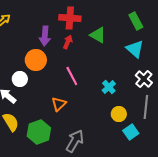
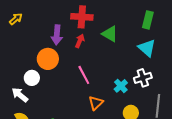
green rectangle: (136, 21) -> (148, 20), turned 42
white cross: (144, 79) -> (143, 78), moved, turned 30
orange triangle: (59, 104) -> (96, 103), moved

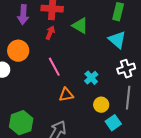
purple arrow: (57, 35) -> (23, 15), moved
white cross: (143, 78) -> (126, 69), moved
orange triangle: (96, 103) -> (66, 95), turned 35

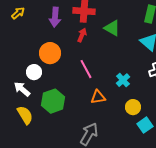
green hexagon: (21, 123) -> (53, 101), moved

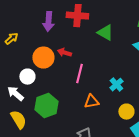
yellow arrow: (18, 13) -> (11, 39), moved
red arrow: (82, 35) -> (64, 53), moved, turned -96
pink line: (86, 69) -> (79, 74), turned 42

